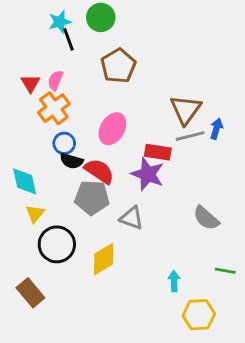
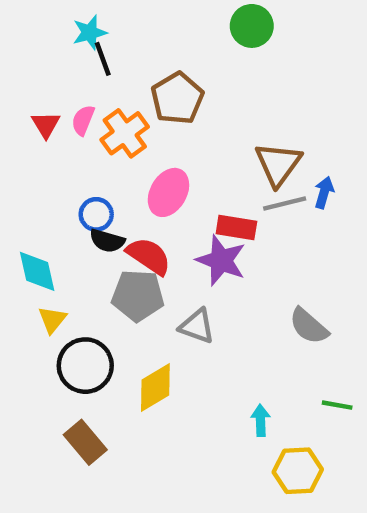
green circle: (101, 17) -> (252, 26), moved
orange cross: (54, 108) -> (125, 133), moved
brown rectangle: (30, 293) -> (85, 442), moved

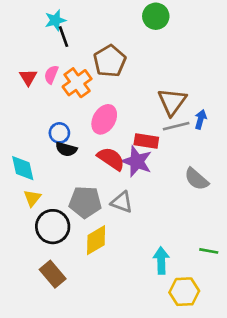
red semicircle: (149, 256) -> (111, 159), moved
gray pentagon: (138, 295) -> (85, 202), moved
gray semicircle: (309, 326) -> (196, 179), moved
cyan arrow: (261, 420) -> (161, 260), size x1.4

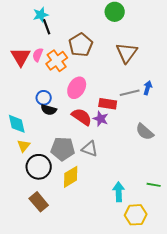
red triangle: (28, 77) -> (21, 57), size x1.5
brown triangle: (172, 102) -> (127, 53), moved
purple star: (137, 161) -> (101, 119), size x0.7

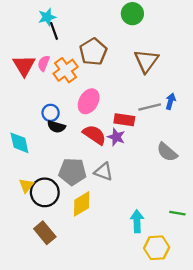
yellow triangle: (24, 146) -> (26, 185), moved

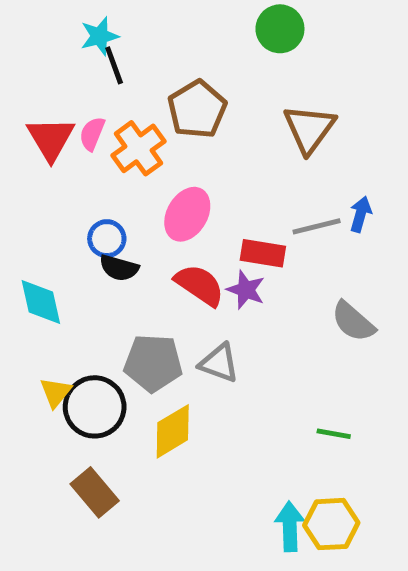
green line: (177, 213) -> (334, 434), moved
cyan arrow: (137, 221) -> (290, 526), moved

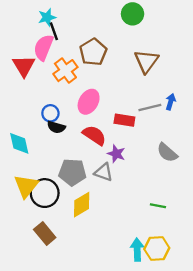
pink semicircle: (92, 134) -> (44, 47), moved, size x1.6
purple star: (246, 290) -> (116, 154), moved
yellow triangle: (56, 392) -> (26, 186), size x1.6

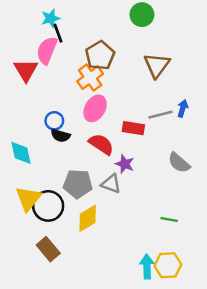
orange cross: (65, 71) -> (90, 78), moved

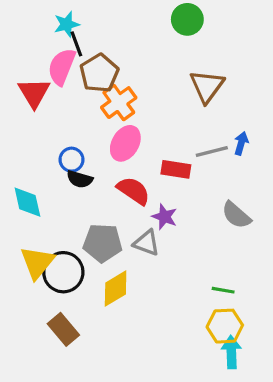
brown pentagon: (100, 55) -> (99, 73), moved
yellow hexagon: (168, 265) -> (225, 326), moved
cyan arrow: (147, 266) -> (231, 352), moved

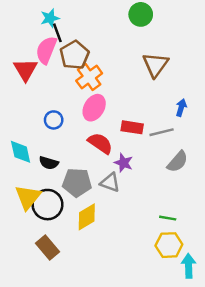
gray line: (212, 151) -> (162, 132), moved
black semicircle: (80, 179) -> (49, 163), moved
gray semicircle: (236, 215) -> (178, 162), turned -90
cyan arrow: (231, 352) -> (189, 266), moved

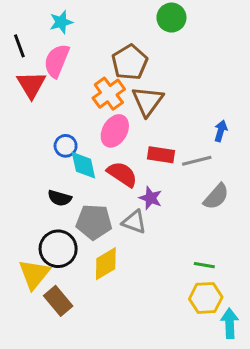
black line: (57, 33) -> (19, 46), moved
brown pentagon: (74, 55) -> (130, 62), moved
brown triangle: (155, 65) -> (148, 101), moved
cyan diamond: (21, 152) -> (83, 165), moved
yellow triangle: (28, 197) -> (34, 274), moved

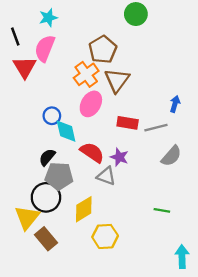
red semicircle: (122, 174) -> (92, 152), moved
black semicircle: (60, 198) -> (47, 157), turned 114
gray pentagon: (94, 222) -> (59, 176), moved
yellow hexagon: (206, 298) -> (105, 236), moved

